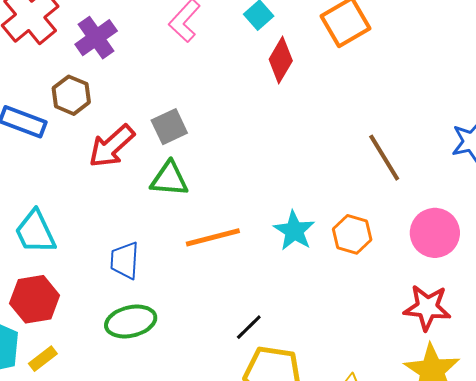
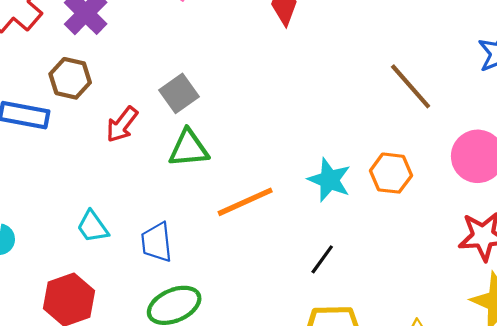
red arrow: (112, 146) -> (122, 124), size x0.7
cyan trapezoid: (35, 232) -> (93, 227), moved, size x0.7
black line: (249, 327) -> (322, 259), moved

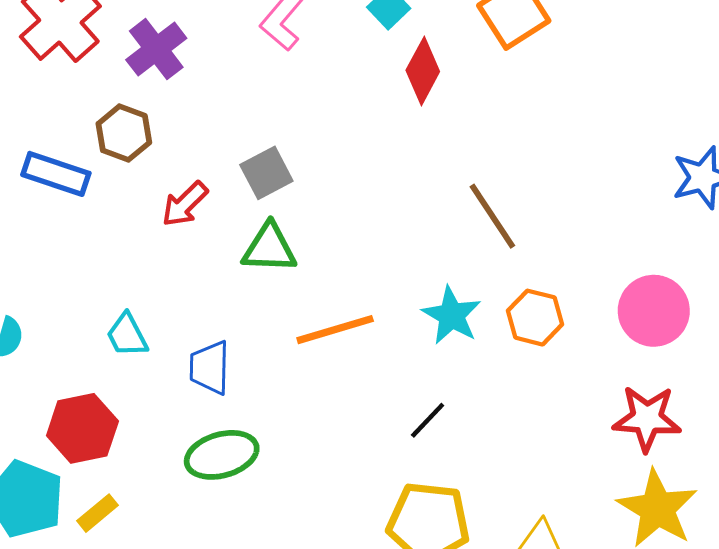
brown line: (411, 86) -> (492, 216), moved

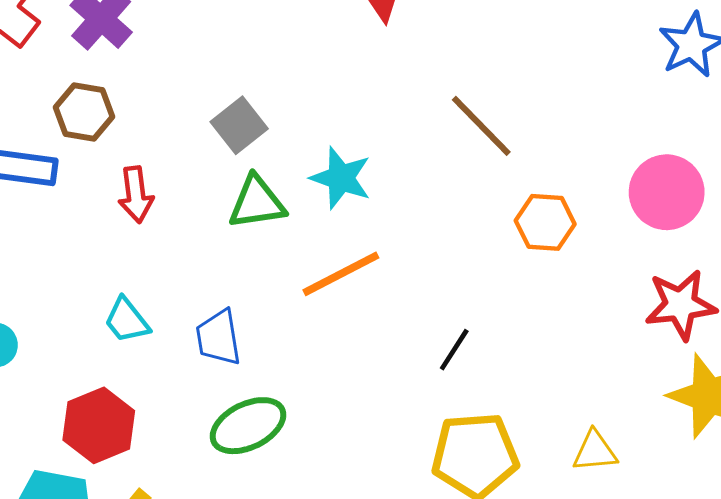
red arrow: (185, 204) -> (136, 195), moved, turned -42
cyan star: (452, 315) -> (341, 178), moved

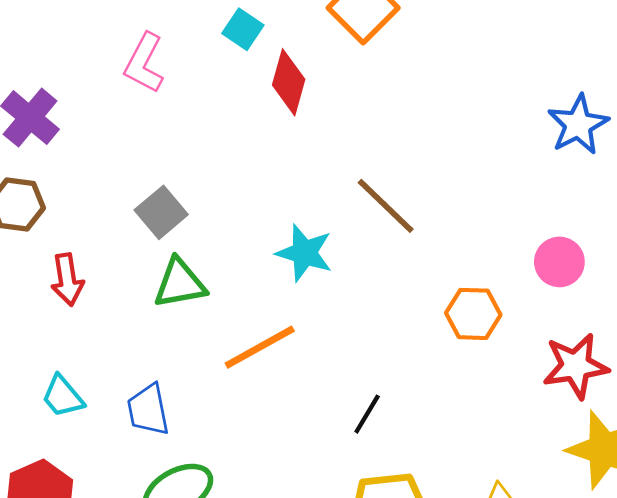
cyan star: (341, 178) -> (304, 253), moved
pink circle: (667, 192) -> (559, 262), size x0.7
orange hexagon: (545, 222) -> (473, 314), moved

